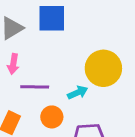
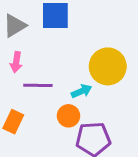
orange circle: (52, 117) -> (68, 116), moved

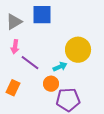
purple line: (38, 85) -> (30, 63), turned 36

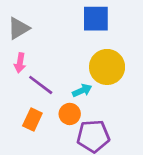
blue square: (42, 15) -> (96, 19), moved
orange rectangle: (13, 88) -> (32, 120), moved

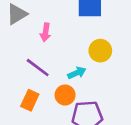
pink arrow: (20, 63) -> (45, 32), moved
yellow circle: (107, 67) -> (100, 51), size x0.7

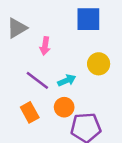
cyan arrow: (77, 73) -> (67, 80), moved
orange rectangle: (30, 100) -> (30, 112), turned -54

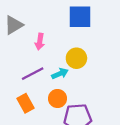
yellow circle: (99, 64) -> (76, 58), moved
purple line: (37, 80) -> (33, 74), turned -65

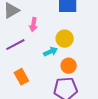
purple line: (33, 74) -> (15, 45), moved
orange circle: (57, 99) -> (69, 66), moved

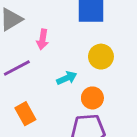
yellow circle: (65, 39) -> (101, 57), moved

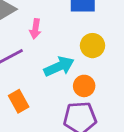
cyan arrow: (67, 78) -> (59, 66), size x1.5

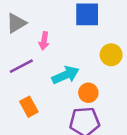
yellow circle: (92, 46) -> (111, 55), moved

